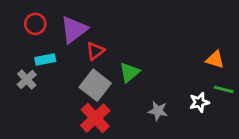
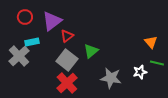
orange triangle: (215, 60) -> (151, 42), turned 32
gray cross: (27, 79) -> (19, 56), size x1.5
gray star: (158, 111) -> (111, 78), size x1.5

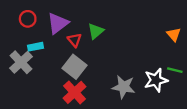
red triangle: (67, 36) -> (75, 40), turned -32
orange triangle: (151, 42) -> (174, 34), moved
green triangle: (91, 51) -> (96, 31), moved
white star: (140, 72) -> (156, 80), size x1.5

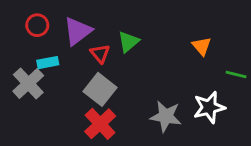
orange triangle: (174, 34) -> (202, 46), moved
green line: (175, 70) -> (236, 74), moved

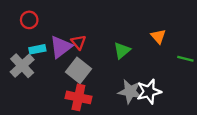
purple triangle: (78, 31) -> (61, 47), moved
green triangle: (128, 42) -> (122, 50), moved
white star: (209, 107) -> (149, 92), moved
red cross: (100, 124) -> (78, 97), turned -35

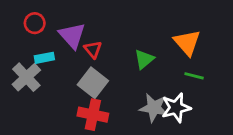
orange triangle: (158, 36) -> (187, 43), size x1.5
purple triangle: (61, 47) -> (72, 36), moved, turned -35
green line: (185, 59) -> (194, 76), moved

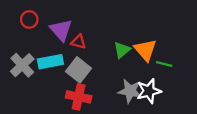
orange triangle: (187, 43) -> (145, 50), moved
red triangle: (93, 49) -> (79, 42), turned -35
cyan rectangle: (44, 58) -> (50, 62), moved, size x1.5

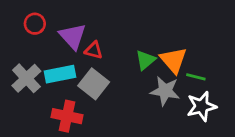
gray star: (130, 91) -> (165, 91), moved
white star: (149, 91) -> (201, 106), moved
red cross: (79, 97) -> (67, 116), moved

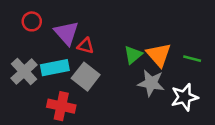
green line: (196, 77) -> (192, 59), moved

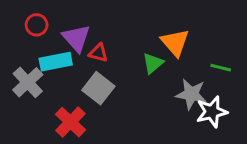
orange triangle: (159, 55) -> (175, 43), moved
cyan rectangle: (55, 68) -> (56, 62), moved
gray star: (151, 83) -> (191, 94), moved
red cross: (61, 106) -> (70, 122), turned 32

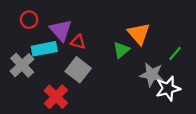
green line: (221, 68) -> (175, 53), turned -63

